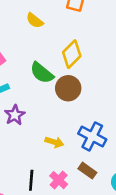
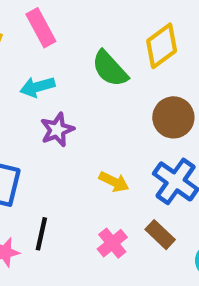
brown circle: (68, 88) -> (173, 117), moved
black line: (31, 180) -> (41, 234), moved

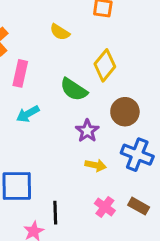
pink rectangle: (41, 28) -> (20, 73), turned 55
purple star: (57, 130) -> (87, 131), moved
brown rectangle: (160, 235) -> (139, 206), moved

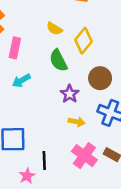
yellow semicircle: (60, 32) -> (54, 29), moved
green semicircle: (74, 89) -> (58, 60), turned 30
pink cross: (105, 207) -> (84, 156), size x1.5

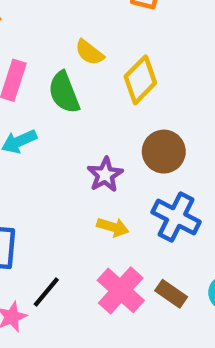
green semicircle: (58, 60) -> (64, 92), moved
black line: (44, 160) -> (46, 292), turned 36

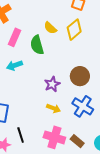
yellow diamond: (140, 80) -> (74, 30), moved
pink cross: (121, 290) -> (54, 137), turned -30
black line: (46, 292) -> (21, 135), turned -63

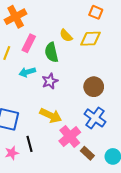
yellow diamond: (74, 30) -> (90, 39), turned 35
purple star: (52, 84) -> (50, 81), moved
yellow arrow: (54, 108) -> (51, 115), moved, size x1.5
pink cross: (54, 137) -> (70, 137), moved, turned 30

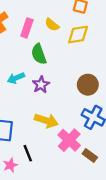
yellow semicircle: (66, 36) -> (52, 25), moved
pink rectangle: (29, 43) -> (27, 28), moved

